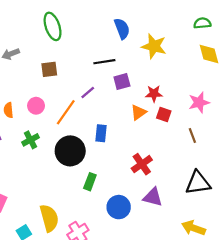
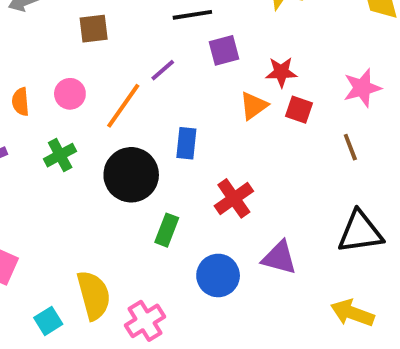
red cross: (142, 164) -> (234, 198), moved

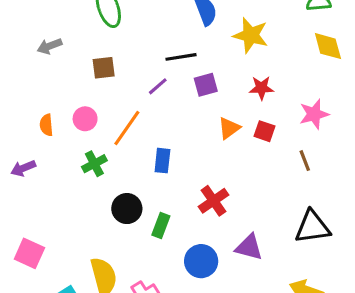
purple line: (163, 70) -> (158, 86), moved
red star: (281, 72) -> (261, 88), moved
blue rectangle: (186, 143) -> (162, 161), moved
green cross: (60, 155) -> (94, 164), moved
black circle: (131, 175) -> (127, 209), moved, size x0.7

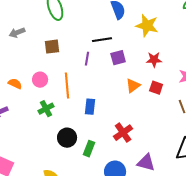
purple line: (158, 86) -> (87, 59), turned -40
orange semicircle: (46, 125) -> (15, 84), turned 120
orange line: (127, 128) -> (67, 86), turned -40

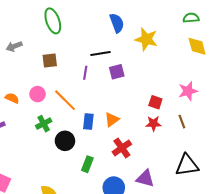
red star: (154, 60) -> (153, 124), moved
orange line: (67, 86) -> (65, 100), turned -40
orange triangle: (133, 86) -> (112, 119), moved
black circle: (67, 138) -> (65, 141), moved

